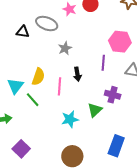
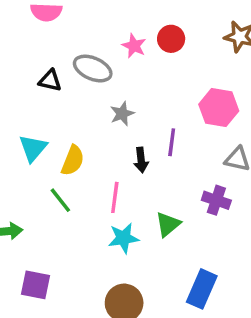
purple line: (103, 63) -> (172, 142), moved
cyan triangle: (15, 86) -> (33, 148), moved
pink line: (59, 86) -> (115, 197), moved
purple cross: (113, 95) -> (216, 200), moved
purple square: (21, 149) -> (36, 285), turned -36

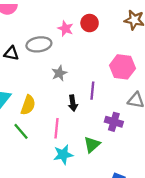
gray ellipse: (93, 69) -> (39, 44), turned -30
purple cross: (216, 200) -> (114, 122), moved

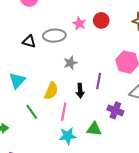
yellow semicircle: (28, 105) -> (51, 91), moved
green triangle: (92, 145) -> (94, 129), turned 42

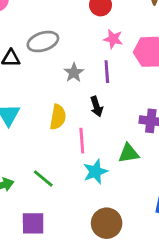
pink star: (79, 23) -> (113, 39), moved
purple line: (99, 81) -> (107, 72), moved
green line: (32, 112) -> (43, 179), moved

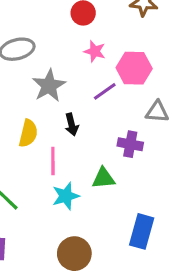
purple line: (107, 72) -> (105, 91), moved, turned 55
gray star: (74, 73) -> (49, 86), size x1.5

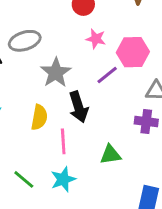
black arrow: (72, 124) -> (78, 107), size x1.5
purple cross: (130, 144) -> (146, 122), moved
cyan star: (66, 196) -> (63, 179), moved

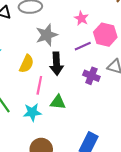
purple cross: (146, 122) -> (91, 76), moved
green triangle: (110, 155) -> (58, 102), moved

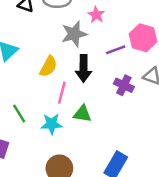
pink star: (81, 18) -> (96, 15), moved

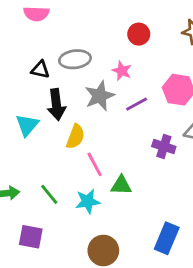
purple line: (116, 50) -> (137, 104), moved
black arrow: (84, 68) -> (56, 104), moved
pink line: (62, 93) -> (95, 164), turned -35

